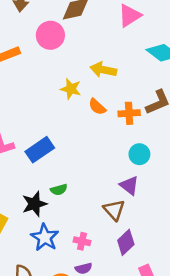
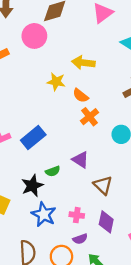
orange cross: (129, 113) -> (89, 117), moved, turned -30
purple triangle: (129, 186) -> (80, 160), moved
purple diamond: (126, 242) -> (106, 222), moved, turned -30

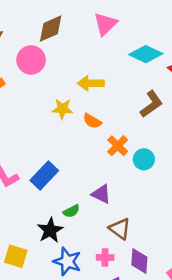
orange cross: (89, 117) -> (118, 146), moved
brown triangle: (103, 185) -> (120, 229), moved

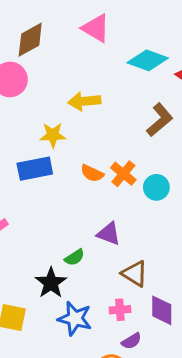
pink triangle: (105, 24) -> (96, 28), turned -40
orange semicircle: (92, 121) -> (92, 173), moved
blue rectangle: (44, 176) -> (35, 169), moved, turned 40

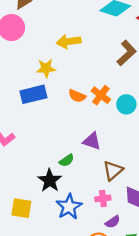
brown triangle: (135, 274) -> (113, 171), turned 50
blue star: (75, 318) -> (69, 207), turned 30

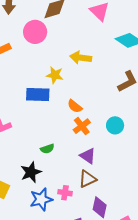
orange cross: (101, 95) -> (82, 126), moved
purple triangle: (92, 141) -> (88, 156), moved
green semicircle: (67, 160) -> (47, 149), moved
pink cross: (103, 198) -> (65, 193), moved

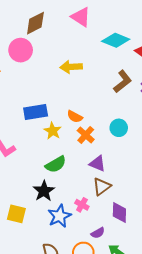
yellow star: (55, 75) -> (53, 131), moved, turned 30
green semicircle: (47, 149) -> (56, 164), size x1.5
pink cross: (65, 193) -> (82, 205), turned 32

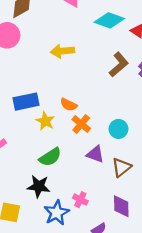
cyan circle: (119, 128) -> (118, 129), moved
brown triangle: (102, 187) -> (121, 167), moved
black star: (44, 191) -> (39, 186), turned -30

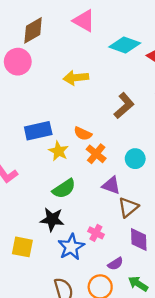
brown L-shape: (119, 65) -> (124, 106), moved
brown triangle: (121, 167) -> (128, 207), moved

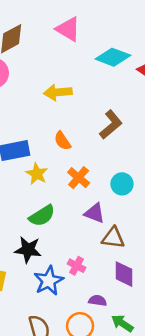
orange semicircle: (83, 134) -> (62, 141), moved, turned 30
brown triangle: (128, 207) -> (113, 238), turned 45
purple semicircle: (115, 264) -> (98, 301), turned -140

